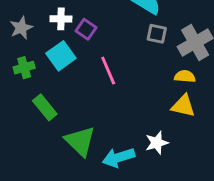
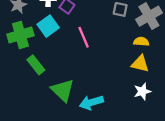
green cross: (24, 68) -> (20, 35), size x1.6
white star: (157, 143) -> (142, 91), moved

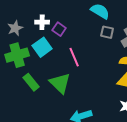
green triangle: (63, 90) -> (60, 83), moved

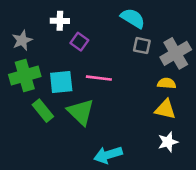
white cross: (42, 22) -> (60, 21), moved
cyan square: (42, 47) -> (61, 82), moved, turned 30
pink line: (74, 57) -> (99, 78), turned -60

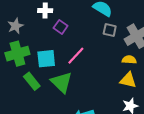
pink line: (99, 78) -> (76, 56), turned -54

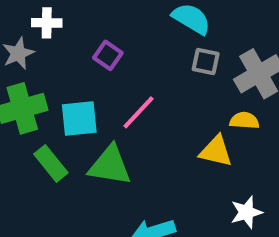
white cross: (45, 11) -> (47, 23), moved
yellow triangle: (128, 80) -> (216, 151), moved
green triangle: (62, 82) -> (110, 165), turned -35

